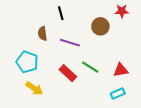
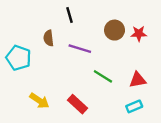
red star: (122, 11) -> (139, 34), moved
cyan pentagon: (27, 62) -> (19, 58), moved
red rectangle: (68, 73) -> (78, 104), moved

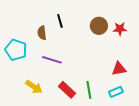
black line: (69, 15) -> (60, 21), moved
purple line: (80, 49) -> (52, 60), moved
green line: (103, 76) -> (89, 90), moved, turned 48

